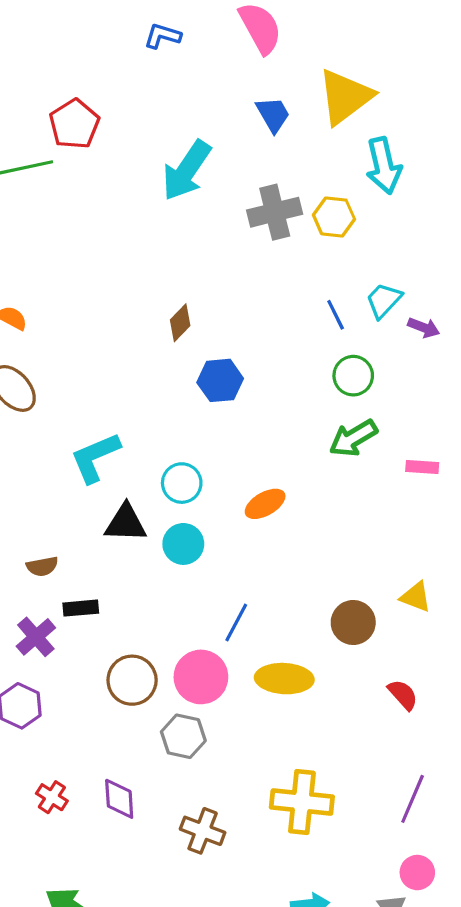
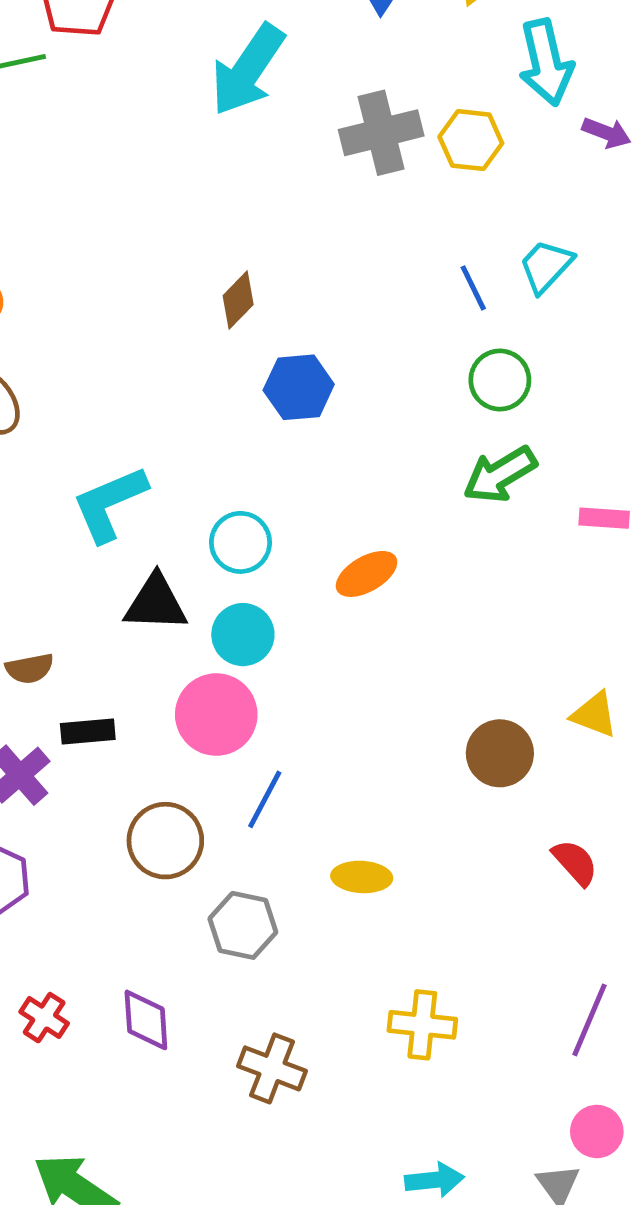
purple arrow: (424, 328) -> (607, 133), moved
blue line: (236, 622) -> (265, 799), moved
pink circle: (201, 677) -> (216, 715), moved
yellow ellipse: (284, 679) -> (362, 877), moved, size x0.7
yellow cross: (302, 802) -> (422, 1025), size x0.7

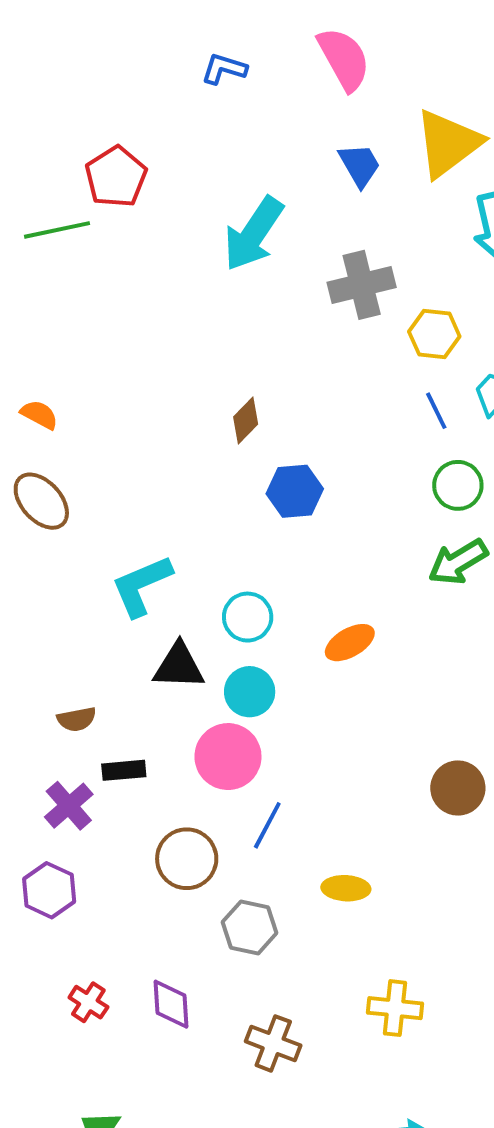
yellow hexagon: (471, 140) -> (434, 334), moved

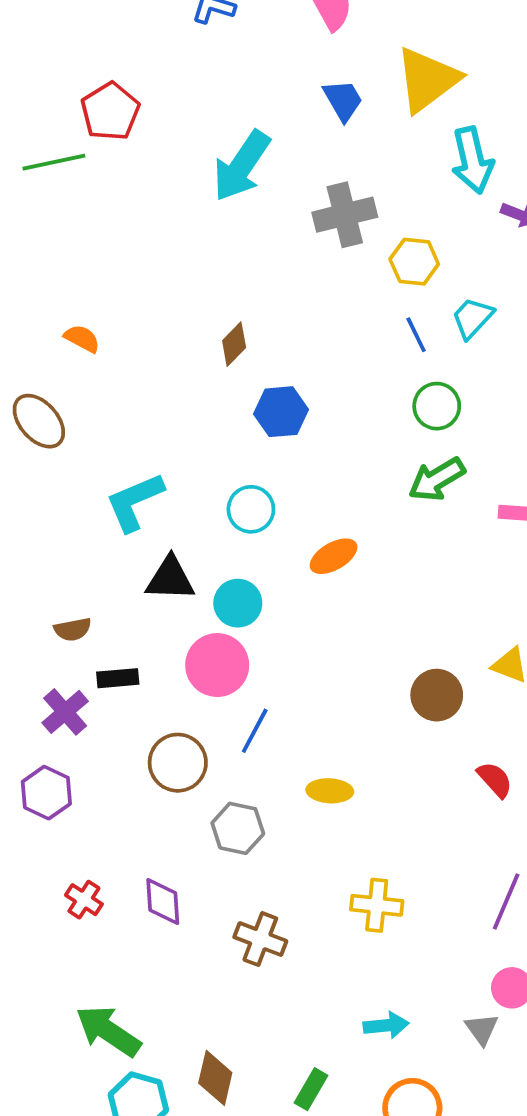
orange semicircle: (39, 415) -> (82, 339), moved
cyan circle: (248, 617) -> (251, 509), moved

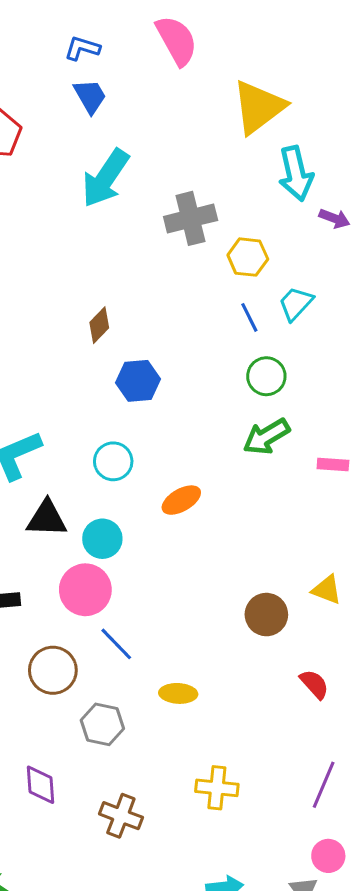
blue trapezoid: (343, 100) -> (90, 96), moved
blue line: (255, 731) -> (116, 644), turned -72

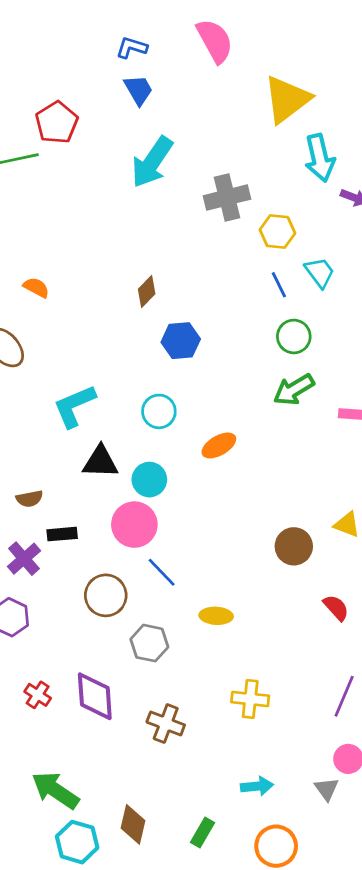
cyan trapezoid: (296, 304) -> (320, 272), turned 100
purple diamond: (40, 785) -> (95, 696), size x1.4

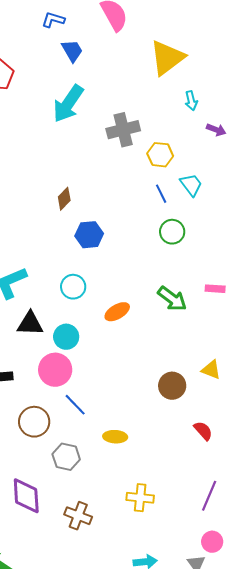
blue trapezoid: (138, 90) -> (72, 51), moved
cyan arrow: (320, 158) -> (191, 101), size x0.6
green arrow: (294, 390) -> (172, 299), moved, turned -112

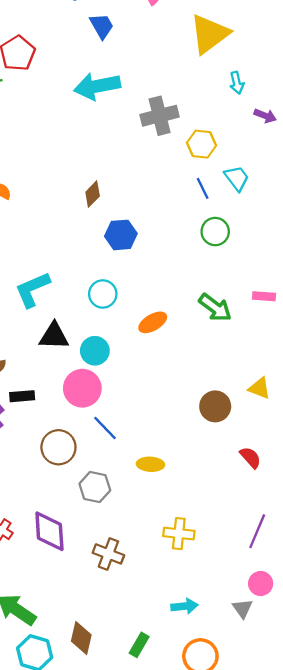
cyan arrow: (68, 104) -> (97, 86), turned 45

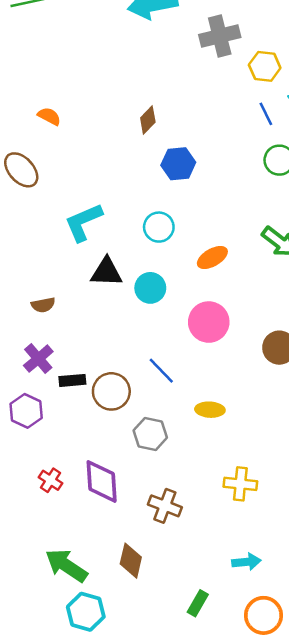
pink circle: (82, 388) -> (209, 322), moved
black rectangle: (22, 396) -> (72, 380), moved
brown diamond: (81, 638) -> (131, 561), moved

